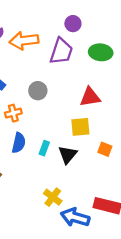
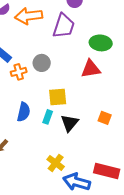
green ellipse: (101, 52) -> (101, 43), moved
orange cross: (13, 113) -> (19, 72), moved
yellow square: (80, 127) -> (58, 97), moved

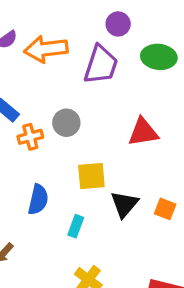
green ellipse: (101, 43) -> (159, 57), moved
cyan rectangle: (48, 117) -> (76, 226), moved
black triangle: (70, 123) -> (124, 204), moved

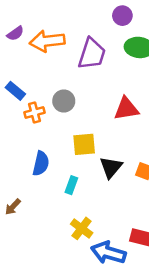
purple circle: (118, 24) -> (122, 16), moved

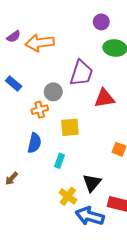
purple trapezoid: (92, 54) -> (81, 73), moved
orange cross: (34, 112) -> (40, 110), moved
black triangle: (111, 167) -> (92, 183), moved

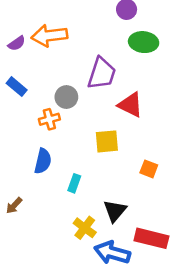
purple semicircle: (14, 37) -> (17, 43), moved
red triangle: (104, 98) -> (130, 105), turned 35
yellow square: (70, 127) -> (107, 141), moved

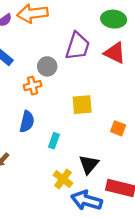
red triangle: (130, 105) -> (115, 53), moved

